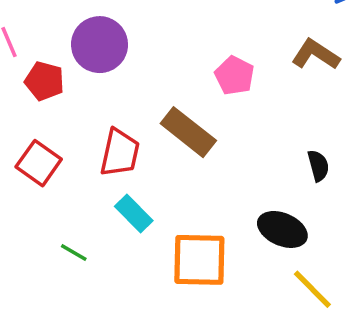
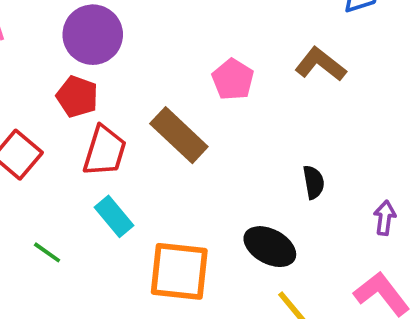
red pentagon: (44, 81) -> (77, 97), moved

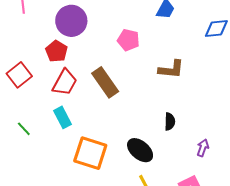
brown L-shape: (320, 64) -> (171, 69), moved, turned 136
pink pentagon: (233, 79) -> (128, 40), moved, turned -30

